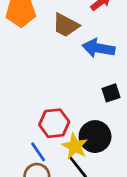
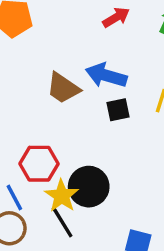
brown trapezoid: (66, 25) -> (63, 88), moved
black square: (111, 93) -> (118, 110), moved

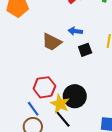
blue arrow: (106, 75) -> (75, 31), size x0.6

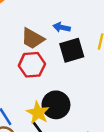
black square: (85, 50) -> (72, 50), size x1.5
red hexagon: (44, 87) -> (32, 65), moved

